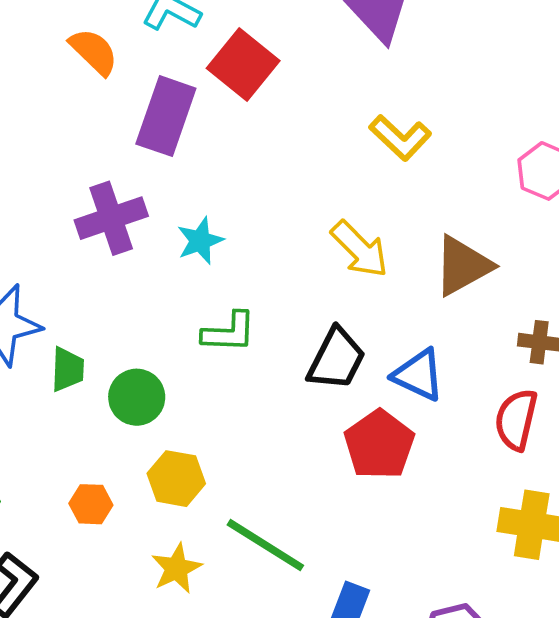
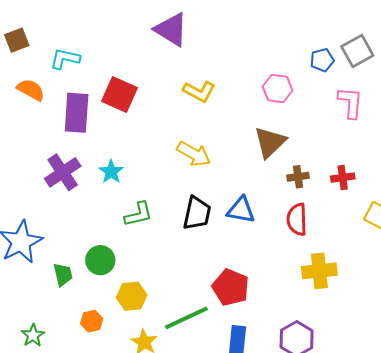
red square: (243, 65) -> (120, 95), moved
brown triangle: (463, 266) -> (270, 142), moved
green trapezoid: (68, 369) -> (63, 275), moved
red pentagon: (379, 445) -> (231, 287), moved
green line: (265, 545) -> (186, 318), turned -42

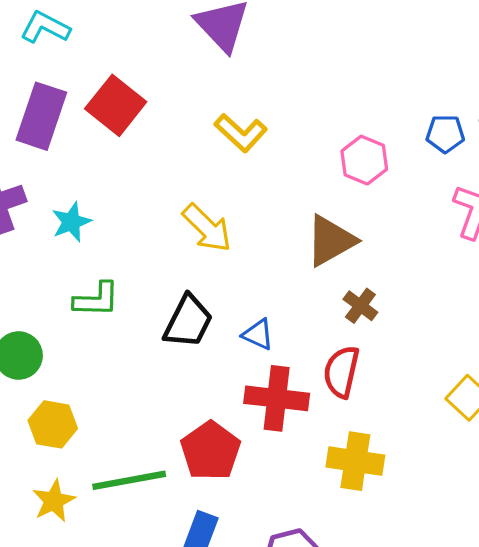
brown cross: (298, 177) -> (360, 306), turned 30
red cross: (343, 178) -> (277, 398), moved, size x1.6
blue triangle: (241, 210) -> (258, 334), size x0.7

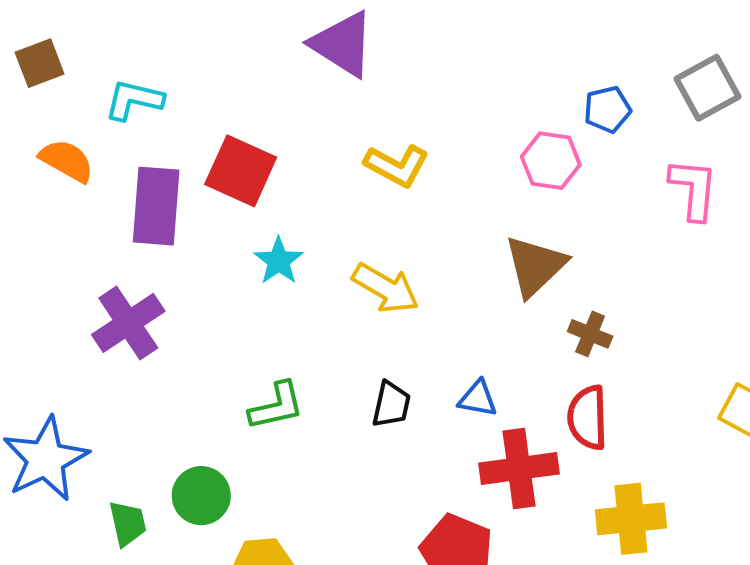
blue pentagon: (445, 134) -> (607, 109), moved
cyan star: (71, 222) -> (279, 261), moved
black trapezoid: (188, 322) -> (391, 404), size x0.7

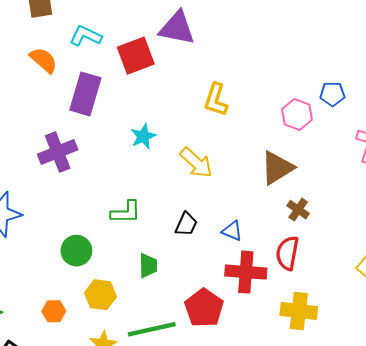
purple triangle: (343, 44) -> (177, 28), moved, turned -33
yellow L-shape: (397, 166) -> (216, 100), turned 68
red square: (241, 171) -> (136, 56), moved, turned 33
green trapezoid: (128, 523) -> (148, 266), moved

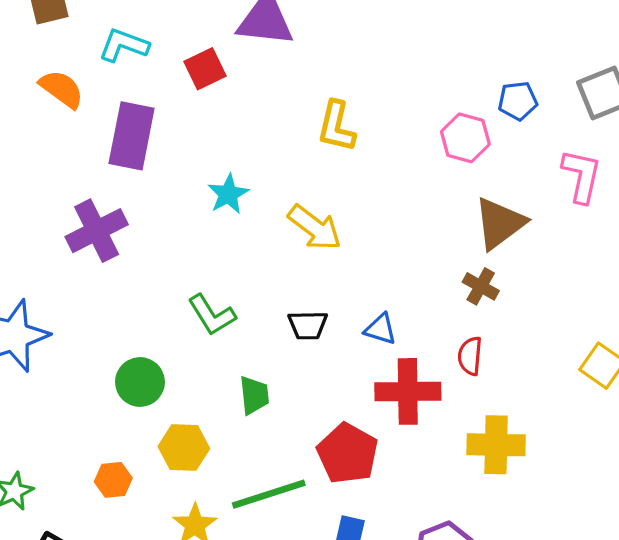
red square: (136, 56) -> (205, 69), size x0.7
brown triangle: (277, 168) -> (500, 223), moved
green L-shape: (126, 212) -> (212, 315), turned 64
black trapezoid: (186, 224) -> (308, 325), turned 70
red semicircle: (287, 253) -> (470, 356), size x0.7

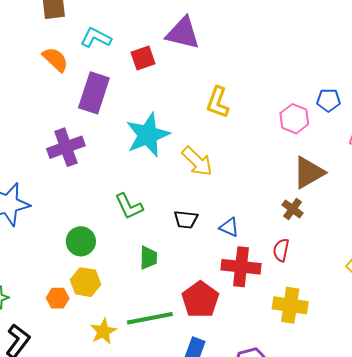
cyan star: (228, 194) -> (148, 135), size x1.8
yellow hexagon: (184, 447) -> (85, 282), moved

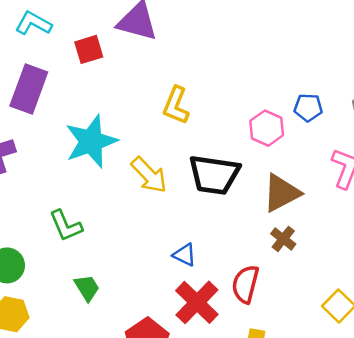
brown cross: (293, 209) -> (283, 239), moved
black trapezoid: (186, 220) -> (214, 175), moved, size x1.8
red semicircle: (281, 250) -> (245, 284), size x1.4
green trapezoid: (148, 258) -> (87, 288), turned -35
red cross: (241, 267) -> (197, 302), turned 36

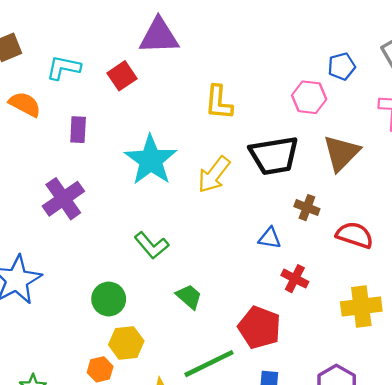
purple rectangle: (29, 89) -> (78, 130), size x0.6
yellow arrow: (149, 175) -> (214, 175), turned 99
brown cross: (283, 239) -> (307, 208), moved
red semicircle: (245, 284) -> (355, 235), moved, turned 111
red cross: (197, 302) -> (295, 279), size x0.6

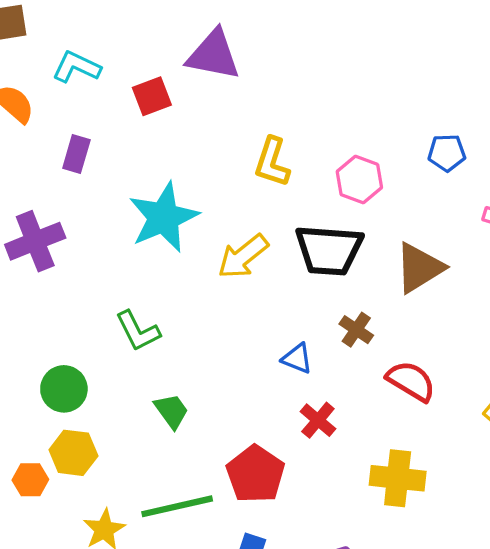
pink hexagon: (309, 97) -> (359, 180), moved

